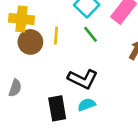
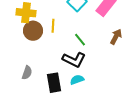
green line: (90, 34) -> (80, 40), moved
gray semicircle: (15, 88) -> (27, 73), moved

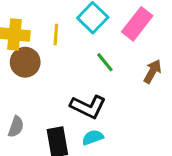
yellow line: (53, 26) -> (56, 35), moved
green line: (80, 40) -> (105, 62), moved

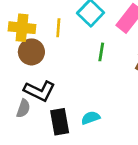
green line: (105, 62) -> (101, 52), turned 48
black L-shape: (88, 107) -> (39, 91), moved

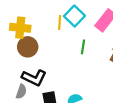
yellow line: (58, 28) -> (60, 22), moved

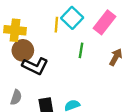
black L-shape: (34, 78) -> (35, 66), moved

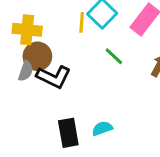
green line: (81, 50) -> (114, 56), turned -56
gray semicircle: (16, 97) -> (26, 71), moved

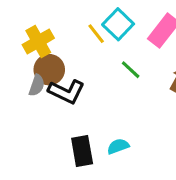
yellow line: (82, 22) -> (96, 34), turned -42
yellow cross: (27, 30) -> (38, 41), turned -36

